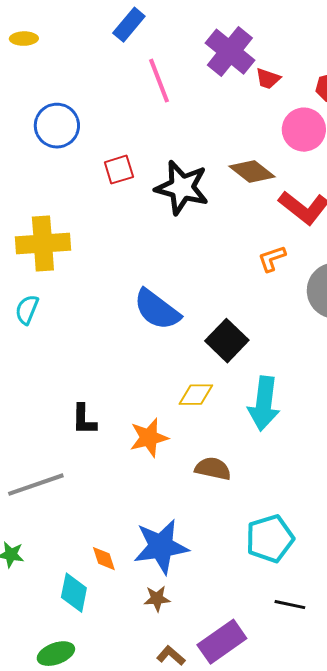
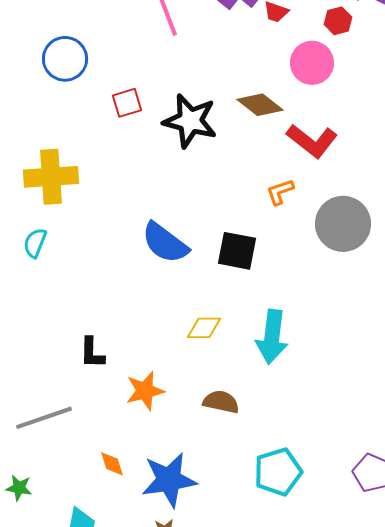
black square: (227, 341) -> (237, 251), moved, turned -33
orange star: (149, 438) -> (145, 391), moved
orange diamond: (104, 559) -> (112, 464), moved

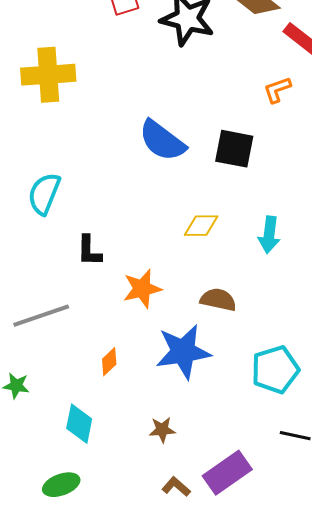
cyan semicircle: (35, 243) -> (44, 194), moved, size x1.4
cyan arrow: (272, 337) -> (269, 235), size x0.7
orange diamond: (112, 464) -> (109, 362), turned 64
blue star: (169, 480) -> (183, 352), moved

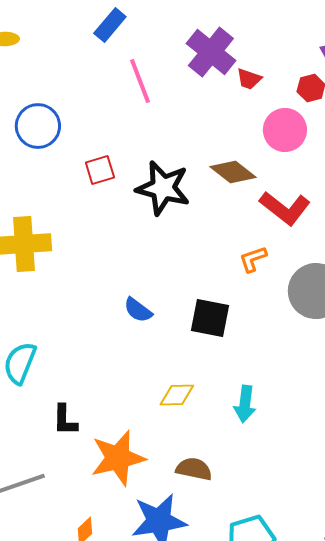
blue semicircle: (162, 141) -> (138, 310), size x0.6
orange star: (142, 289) -> (118, 458), size x1.4

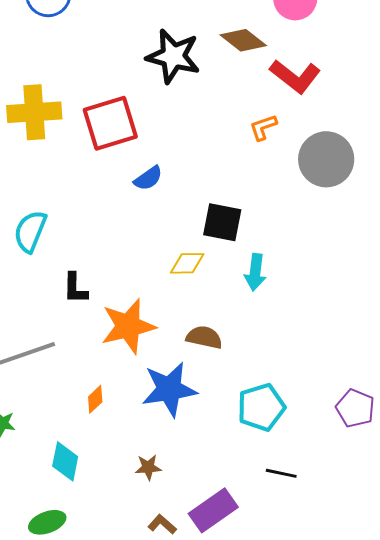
red square: (100, 170) -> (110, 123), moved, size x1.8
blue semicircle: (138, 310) -> (148, 178), turned -72
black square: (210, 318) -> (222, 222), moved

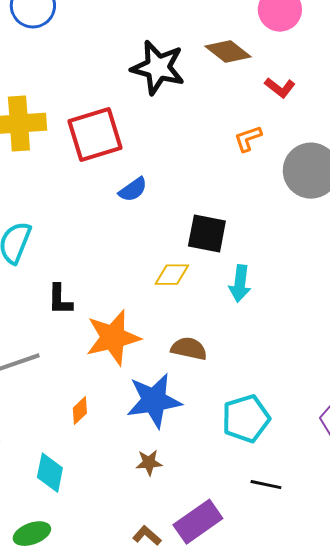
red L-shape: (295, 76) -> (280, 88), size x0.6
brown star: (148, 467) -> (149, 463), moved

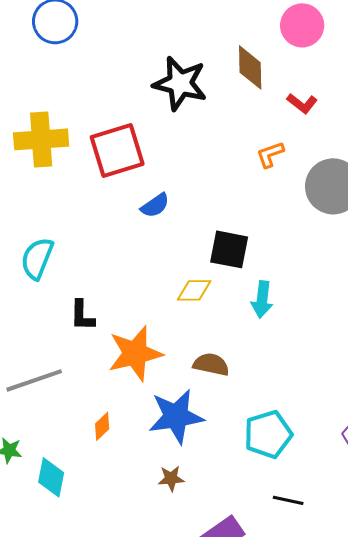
brown diamond: (228, 52) -> (250, 67), turned 51
cyan diamond: (50, 473) -> (51, 477), moved

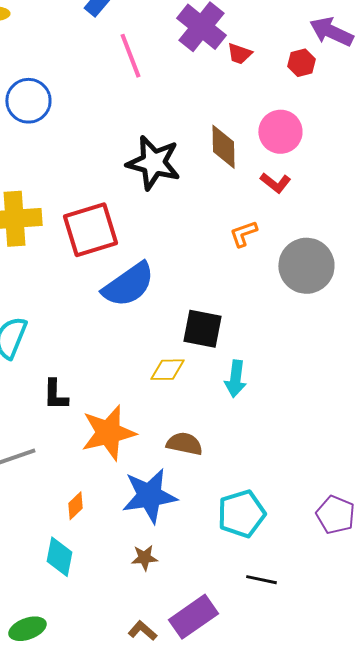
pink circle: (302, 25) -> (280, 132), moved
blue semicircle: (155, 205) -> (128, 285), size x1.8
cyan diamond: (51, 477) -> (59, 557), moved

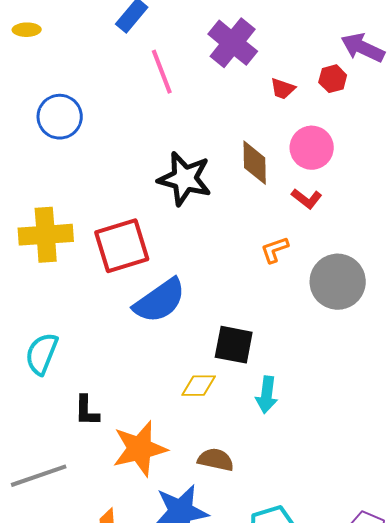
red trapezoid: (239, 54) -> (283, 89), moved

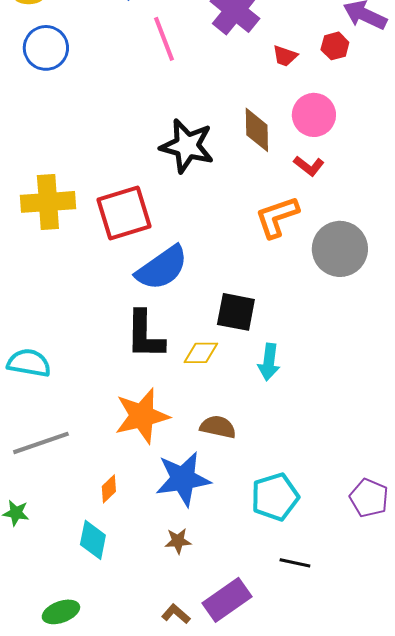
blue circle: (60, 117) -> (46, 48), moved
orange L-shape: (275, 250) -> (277, 217), size x1.6
cyan semicircle: (42, 354) -> (29, 363), moved, turned 78
black L-shape: (87, 411) -> (145, 335), moved, size x1.6

